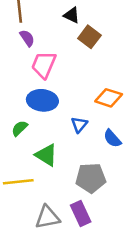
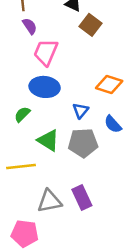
gray pentagon: (91, 178) -> (83, 143), moved

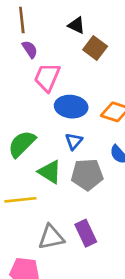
blue ellipse: (45, 87) -> (71, 107), moved
blue triangle: (81, 111) -> (74, 141), moved
green semicircle: (22, 114) -> (22, 144), size x1.6

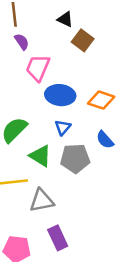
purple rectangle: (86, 233) -> (58, 238), moved
gray triangle: (51, 237) -> (42, 201), moved

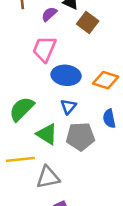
purple semicircle: (22, 42) -> (49, 14), moved, turned -98
blue semicircle: (105, 140) -> (109, 119), turned 30

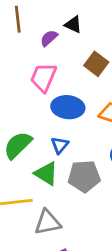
brown square: (88, 23) -> (96, 64), moved
blue triangle: (68, 107) -> (60, 145), moved

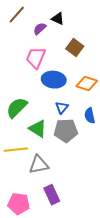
brown line: (18, 19) -> (17, 15), turned 48
blue triangle: (60, 145) -> (62, 108), moved

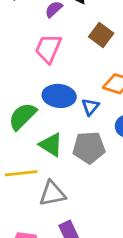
blue ellipse: (54, 80) -> (59, 96), moved
blue triangle: (62, 108) -> (90, 107), moved

